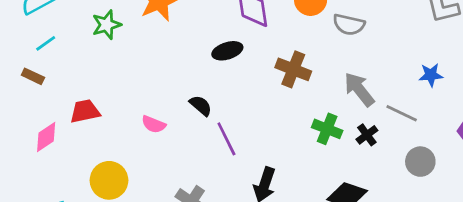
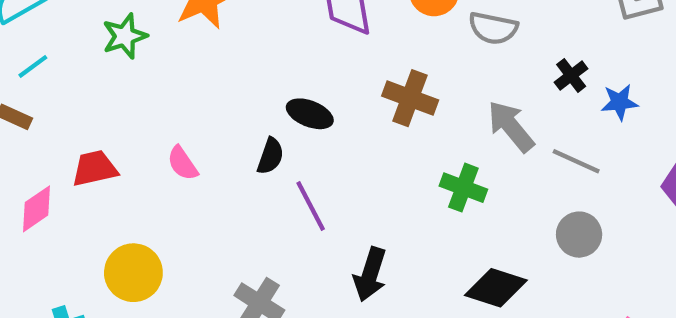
black ellipse: (227, 51) -> (310, 114), moved, turned 40
black semicircle: (201, 106) -> (270, 156), turned 70
pink semicircle: (154, 124) -> (183, 163), moved, turned 35
black cross: (367, 135) -> (571, 75), moved
gray circle: (420, 162) -> (579, 235), moved

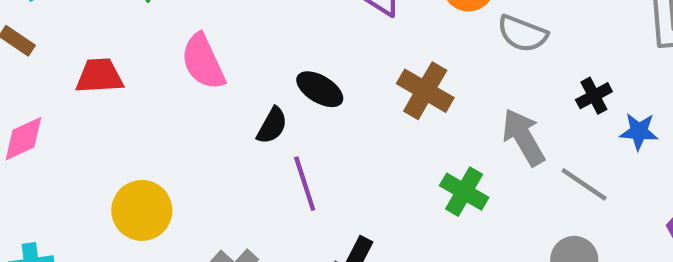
pink semicircle: (183, 163) -> (203, 62), moved, size x1.5
red trapezoid: (95, 168) -> (100, 76), moved
yellow circle: (133, 273) -> (142, 210), moved

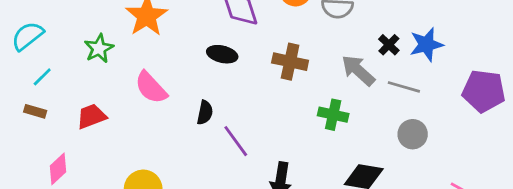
black ellipse: (320, 89) -> (222, 54), moved
black cross: (594, 96) -> (389, 45), moved
blue star: (639, 131) -> (426, 44), size x1.4

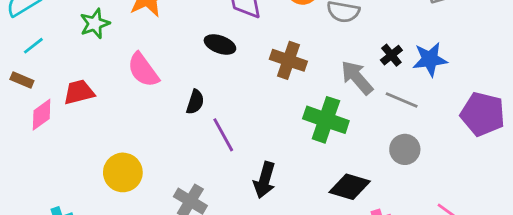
green cross: (333, 115) -> (326, 120), size x1.4
pink diamond: (58, 169) -> (42, 115), moved

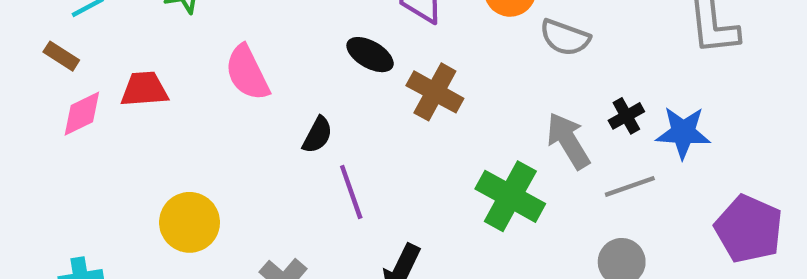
brown cross: (288, 60) -> (435, 92), moved
gray line: (402, 100) -> (630, 186), turned -52

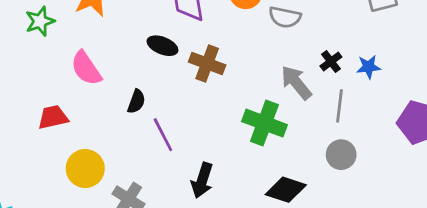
red trapezoid: (144, 89) -> (53, 117), moved
blue star: (683, 132) -> (369, 67), size x0.7
gray line: (630, 186) -> (339, 106), turned -56
yellow circle: (190, 222) -> (85, 169), moved

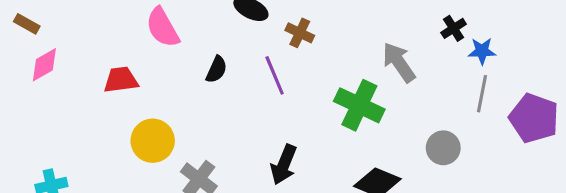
black cross: (331, 61) -> (454, 28), moved
brown cross: (207, 64) -> (300, 33), size x0.7
gray line: (339, 106) -> (482, 94), moved
purple line: (163, 135) -> (275, 75), moved

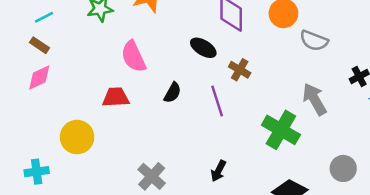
brown rectangle: (27, 24) -> (39, 45), moved
red trapezoid: (121, 80) -> (116, 97), moved
yellow circle: (153, 141) -> (77, 137), moved
black arrow: (284, 165) -> (218, 171), size x0.7

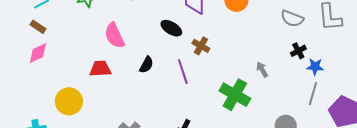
gray semicircle: (314, 41) -> (292, 19), moved
gray arrow: (314, 99) -> (262, 70), size x0.6

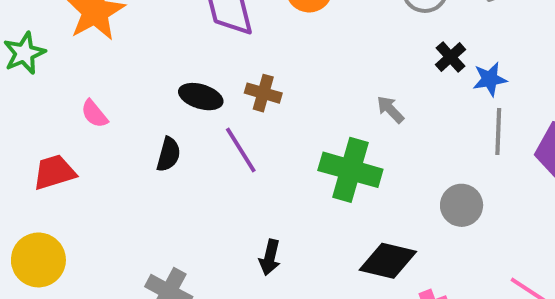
black ellipse: (171, 28) -> (201, 97), moved
pink semicircle: (115, 36) -> (94, 114), size x0.6
red trapezoid: (100, 69) -> (54, 172), moved

